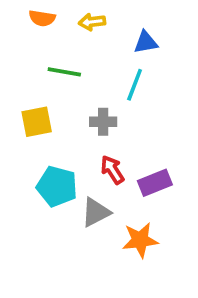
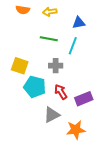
green line: (64, 72) -> (49, 39), moved
yellow square: (37, 122) -> (20, 66), turned 30
cyan pentagon: (57, 186) -> (35, 87), moved

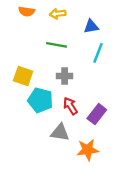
cyan line: (73, 46) -> (98, 53), moved
purple rectangle: (84, 99) -> (97, 114), turned -30
gray triangle: (52, 115) -> (60, 132), turned 36

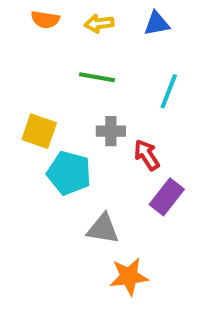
blue triangle: (91, 26) -> (157, 24), moved
red arrow: (70, 106) -> (147, 155), moved
orange star: (88, 150) -> (129, 277), moved

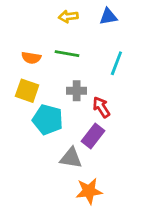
orange semicircle: (45, 20) -> (31, 58), moved
purple rectangle: (167, 197) -> (93, 136), moved

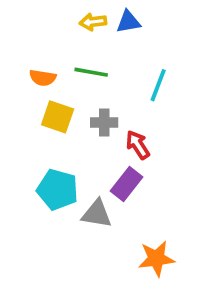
blue triangle: (108, 16) -> (128, 22), moved
yellow square: (27, 91) -> (58, 117), moved
cyan pentagon: (48, 120) -> (58, 190), moved
orange star: (89, 191) -> (156, 259), moved

